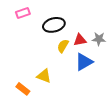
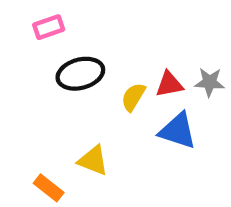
black ellipse: (54, 25) -> (80, 74), moved
blue triangle: (84, 62) -> (178, 131), turned 48

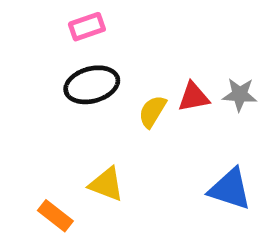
pink rectangle: (49, 27) -> (87, 27), moved
blue triangle: (178, 131) -> (230, 189), moved

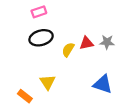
yellow triangle: (106, 184) -> (48, 82), turned 35

